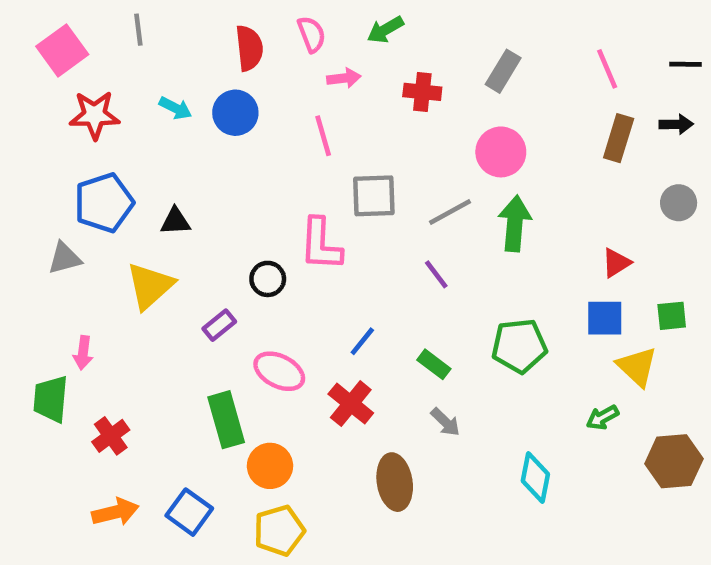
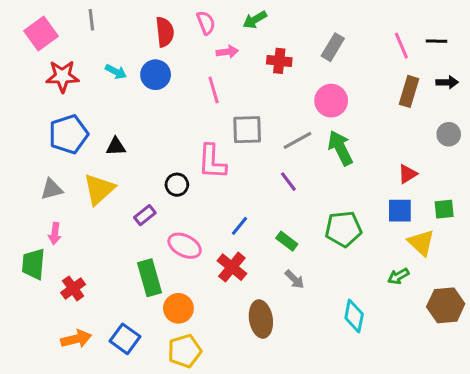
black line: (685, 64) -> (437, 41), moved
green arrow: (515, 224) -> (340, 148), turned -32
gray triangle: (65, 258) -> (52, 189), moved

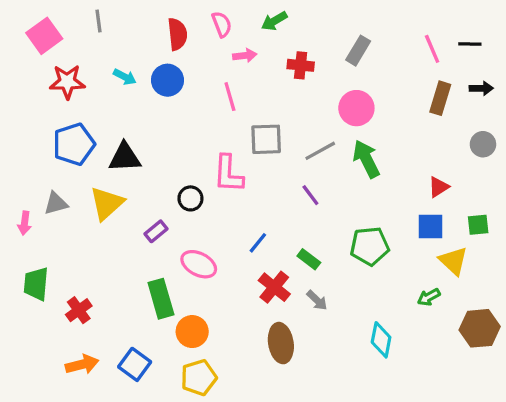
black triangle: (116, 146) -> (125, 157), size x1.5
pink arrow: (55, 233) -> (25, 223), moved
red cross: (232, 267) -> (274, 287), moved

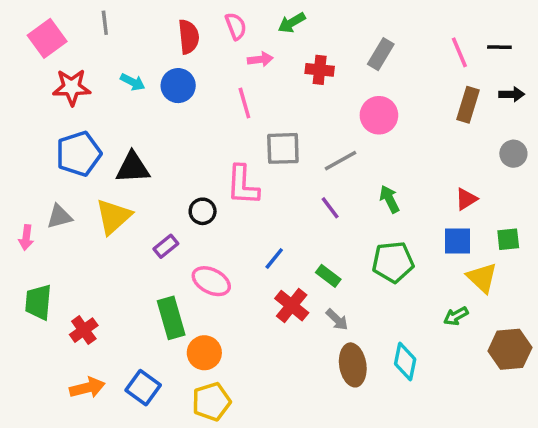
green arrow: (366, 159) -> (389, 199), moved, size x0.7
brown ellipse: (281, 343) -> (353, 365), moved

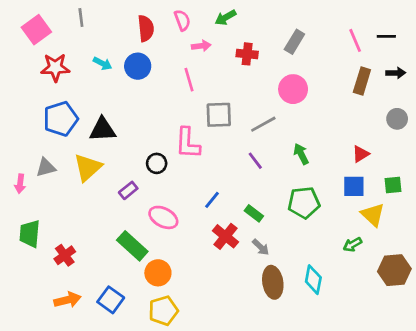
green rectangle: (171, 318) -> (132, 246), turned -32

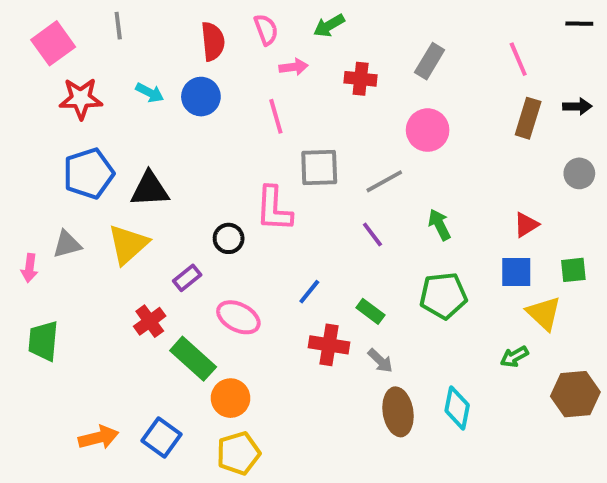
black line: (386, 36) -> (579, 24), moved
red cross: (226, 236) -> (329, 345), turned -30
red cross: (65, 255) -> (150, 321), moved

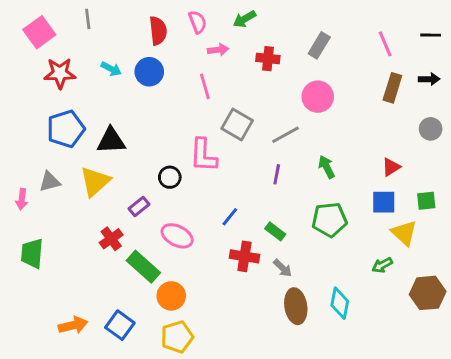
black line: (579, 24) -> (431, 35), moved
gray square: (319, 168) -> (237, 124), turned 32
purple line: (372, 235) -> (277, 174), turned 48

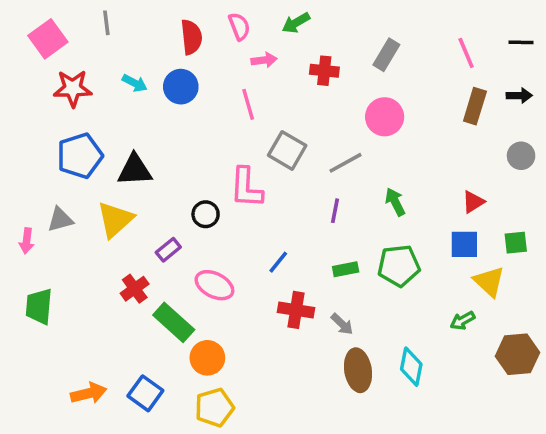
green rectangle: (275, 231) -> (346, 269), moved, turned -48

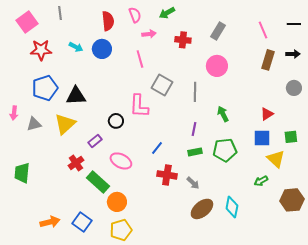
gray line: (346, 163) -> (195, 92), turned -60
purple line: (335, 211) -> (194, 129), moved
pink arrow: (27, 241) -> (14, 113), moved
brown ellipse: (358, 370) -> (202, 209), turned 60

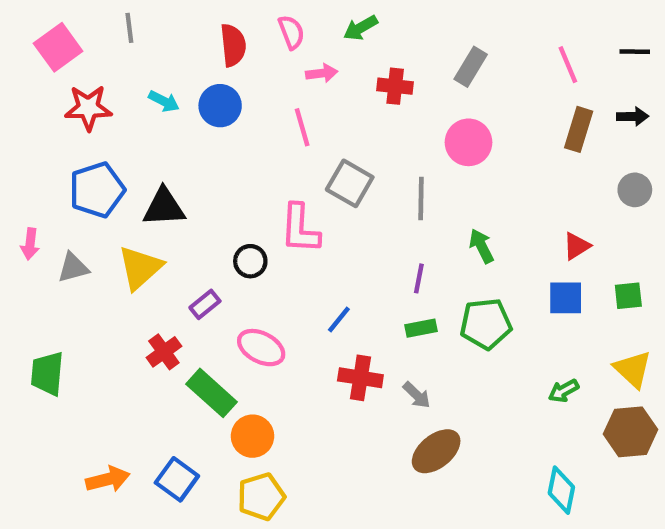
yellow triangle: (276, 159) -> (633, 369), moved
cyan diamond: (232, 207) -> (561, 490), moved

